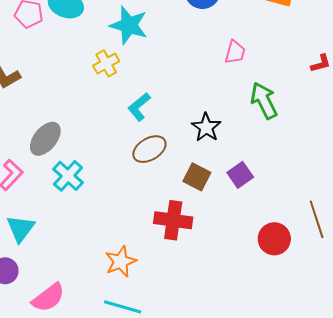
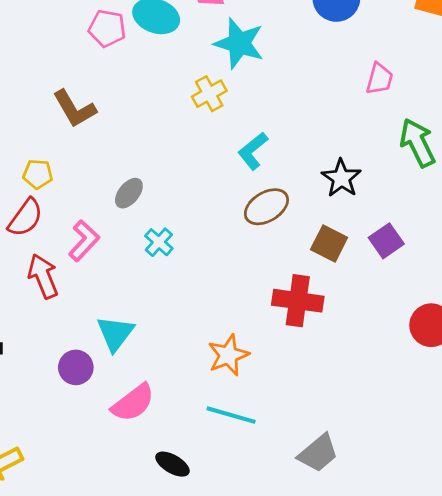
gray ellipse: (45, 139) -> (129, 193), size x0.7
cyan cross: (68, 176) -> (159, 242), size x0.7
cyan triangle: (21, 228) -> (115, 333), moved

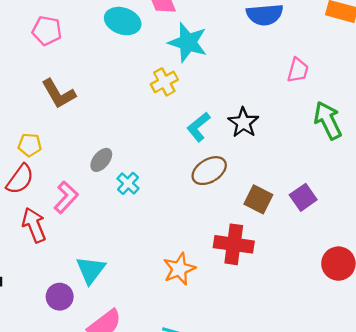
pink pentagon: (107, 28) -> (47, 31), moved
black star: (341, 178) -> (243, 123), moved
cyan cross: (159, 242) -> (128, 183), moved
orange star: (228, 355) -> (179, 269), moved

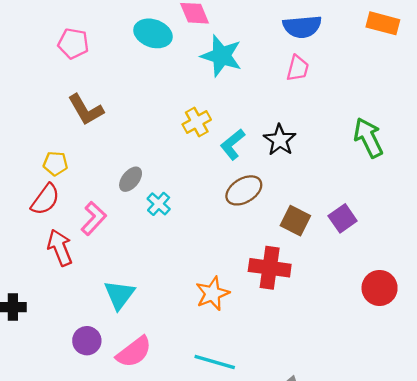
pink trapezoid: (298, 70) -> (298, 68), moved
yellow cross: (164, 82) -> (197, 122), moved
purple circle: (60, 297) -> (87, 341), moved

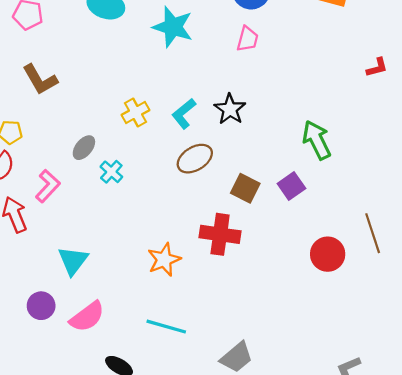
yellow cross: (197, 122) -> (136, 112), moved
green arrow: (368, 138) -> (317, 140), moved

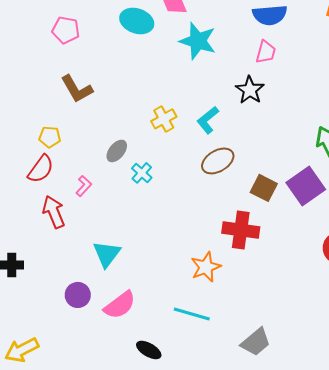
black star: (230, 109) -> (250, 90), moved
pink L-shape: (48, 186) -> (84, 186), size x0.7
purple square: (291, 186) -> (306, 186), size x1.5
orange star: (164, 260) -> (206, 267), moved

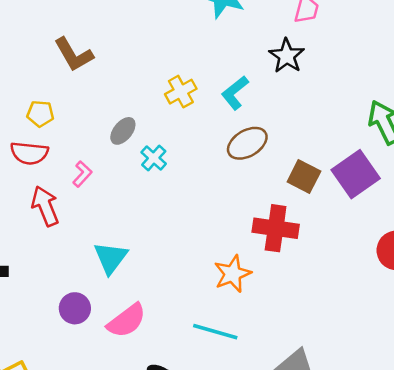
red semicircle: (41, 169) -> (29, 153), turned 60

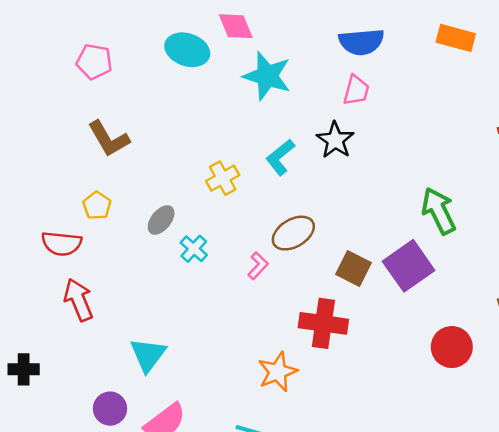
cyan L-shape: (235, 93) -> (280, 157), moved
yellow pentagon: (40, 114) -> (97, 206), moved, turned 30
pink L-shape: (82, 174) -> (258, 266), moved

